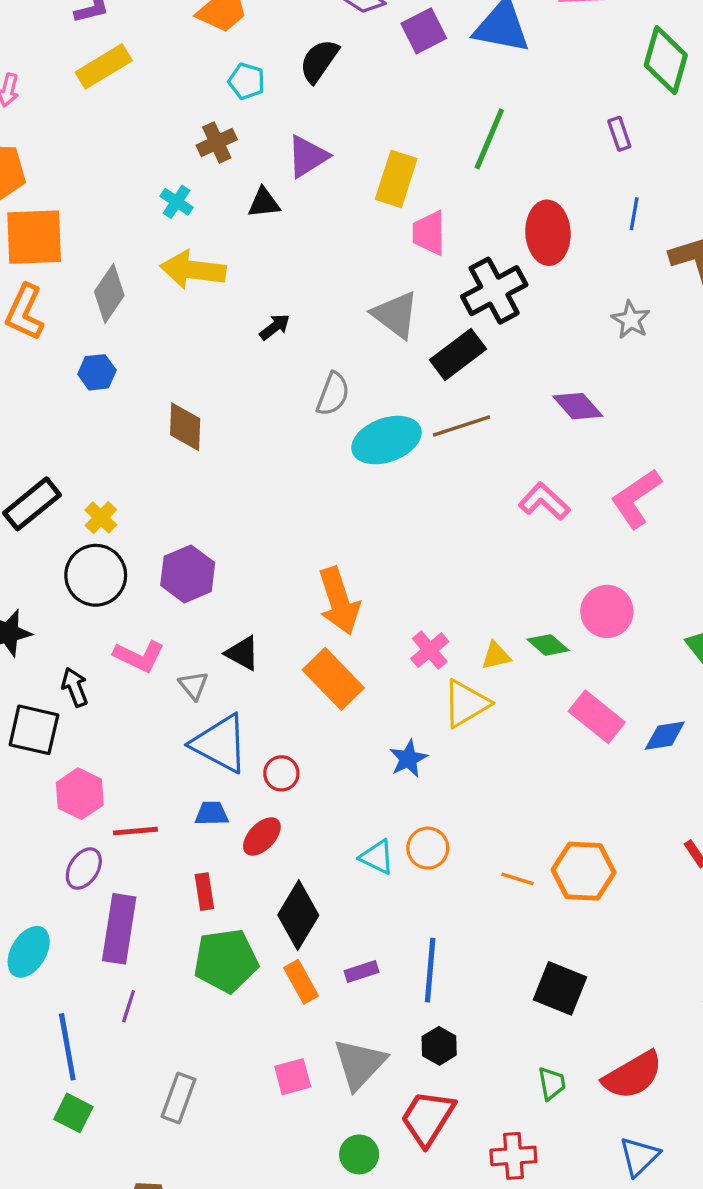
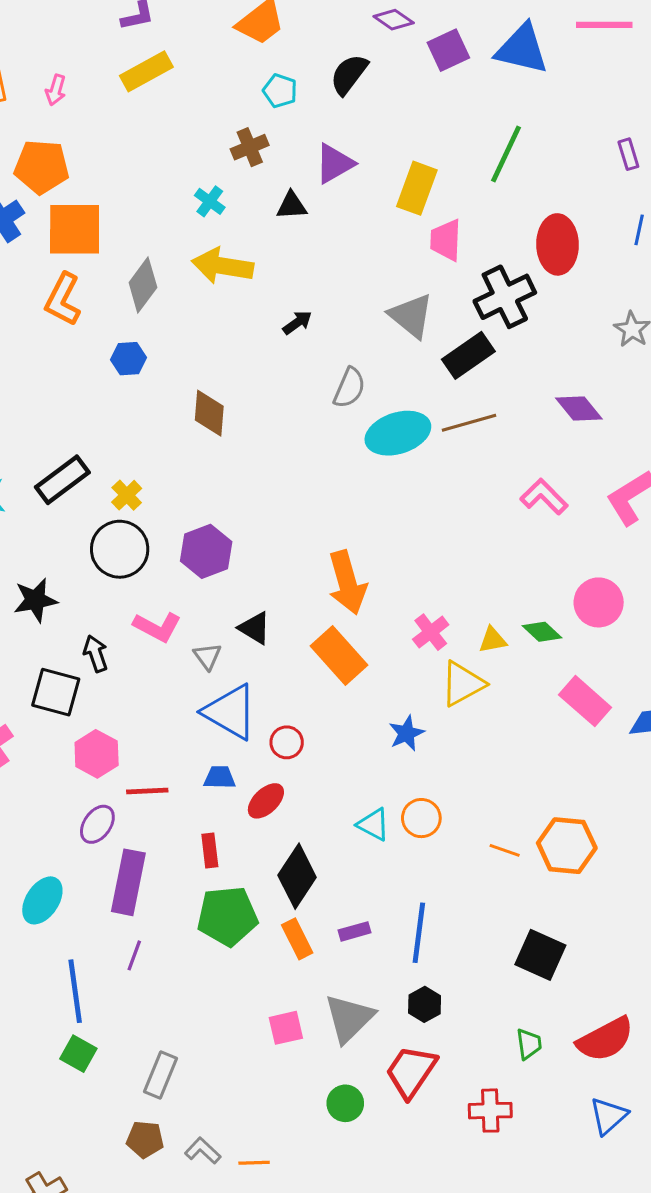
gray rectangle: (178, 1098) -> (160, 1075), moved

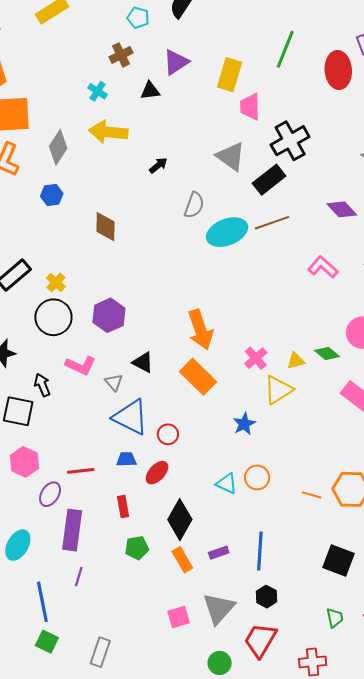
red ellipse: (558, 244) -> (338, 70), moved
pink hexagon: (97, 754) -> (24, 462), moved
green pentagon: (227, 916) -> (137, 548), size x0.6

